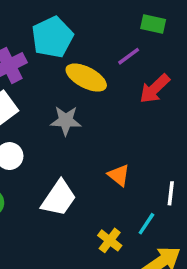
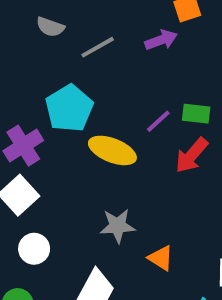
green rectangle: (153, 24) -> (196, 114), moved
gray star: (66, 121) -> (118, 226), moved

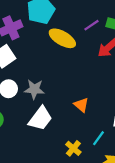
gray star: (118, 226) -> (34, 89), moved

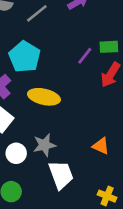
yellow ellipse: (62, 38) -> (44, 97), moved
white trapezoid: (40, 118) -> (61, 175), turned -40

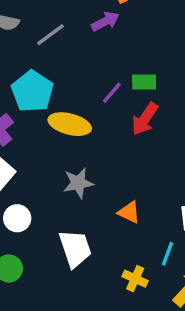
yellow ellipse: (44, 97) -> (70, 124), moved
gray star: (44, 145) -> (78, 183), moved

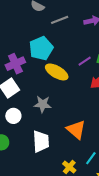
gray star: (78, 183) -> (43, 104), moved
orange triangle: (129, 212) -> (76, 130), size x1.5

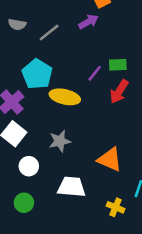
white trapezoid: (41, 141) -> (72, 187), turned -65

